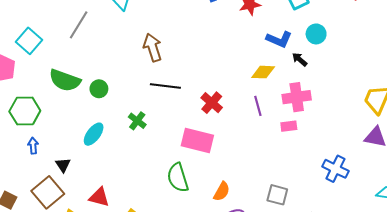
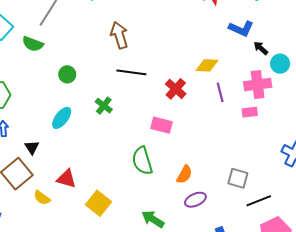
cyan circle: (316, 34) -> (280, 64), moved
yellow diamond: (263, 72) -> (207, 65), moved
green semicircle: (65, 80) -> (33, 44), moved, size x0.7
pink rectangle: (197, 140) -> (162, 125), size x0.7

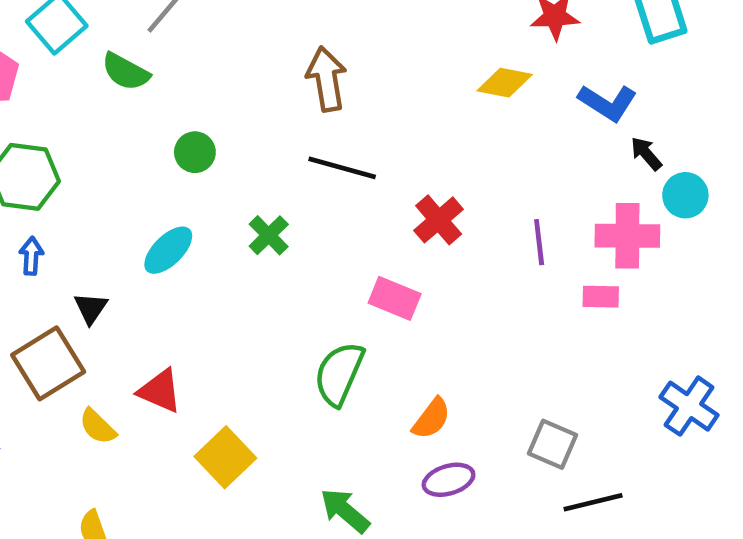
yellow diamond: (207, 65) -> (505, 83), moved
green semicircle: (142, 161) -> (339, 374), turned 32

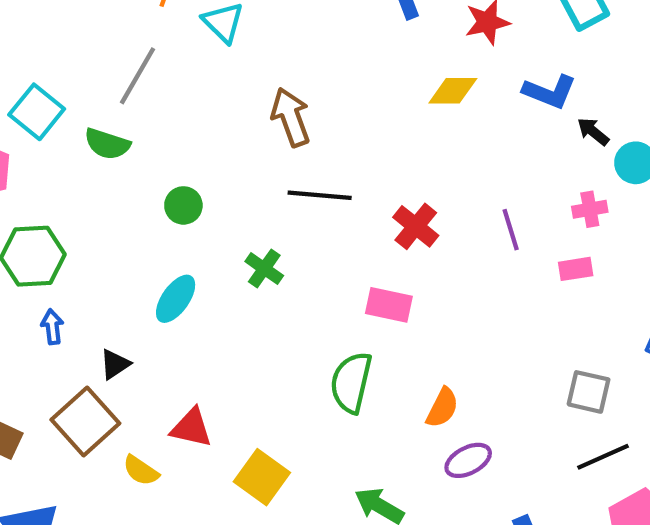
pink cross: (627, 236) -> (590, 209), size x0.6
black triangle: (91, 308) -> (115, 364), turned 32
gray square: (553, 444) -> (589, 392), moved

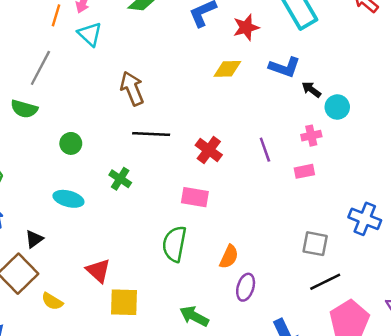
cyan ellipse: (176, 299) -> (68, 199), turned 72
red triangle: (191, 428) -> (98, 271), moved, turned 32
purple ellipse: (468, 460) -> (246, 287), turned -44
yellow square: (262, 477) -> (124, 302), turned -32

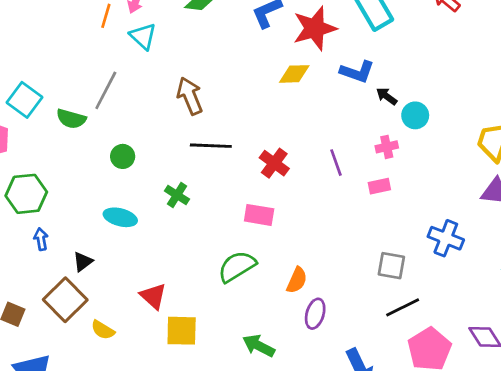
red star: (246, 27) -> (315, 28), size x1.5
gray line: (40, 68) -> (106, 90), moved
green semicircle: (174, 244) -> (237, 266), turned 48

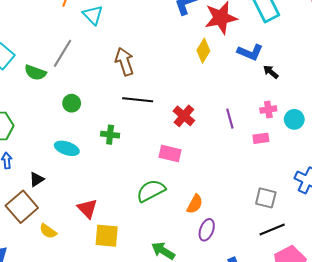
yellow diamond: (294, 74) -> (203, 51), turned -60
cyan circle: (415, 115) -> (294, 119), moved
green cross: (177, 195) -> (110, 135), turned -30

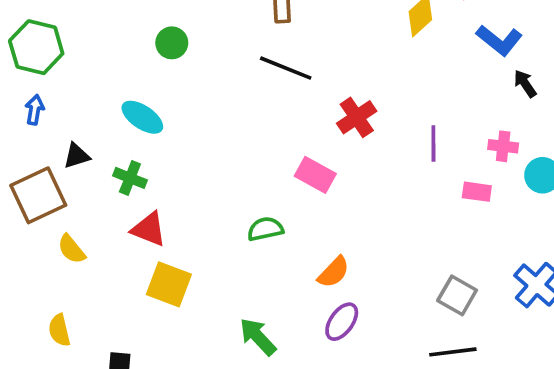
green cross: (110, 135) -> (130, 178), moved
green semicircle: (151, 191) -> (265, 229), size x0.7
red triangle: (87, 209) -> (149, 229), turned -40

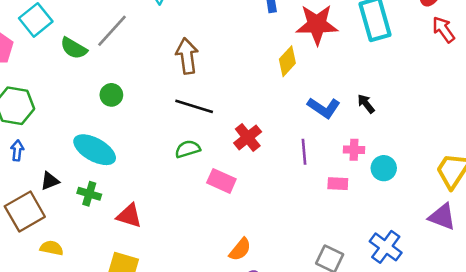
blue L-shape: (499, 40) -> (324, 108), moved
cyan ellipse: (142, 117) -> (95, 150), size x1.4
red triangle: (149, 229) -> (129, 216), moved
green semicircle: (265, 229) -> (188, 149), moved
yellow semicircle: (71, 249) -> (52, 248), turned 145

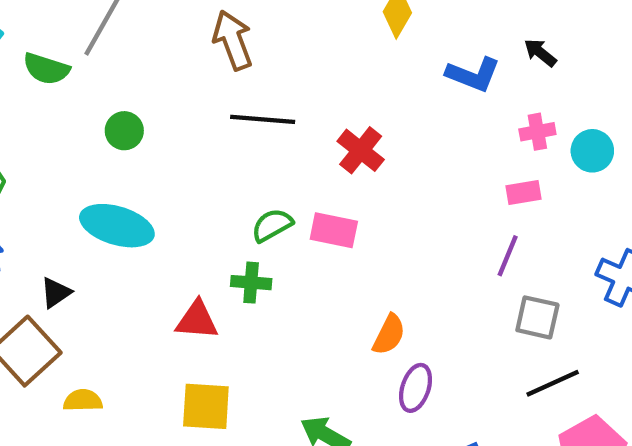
green semicircle: (188, 149) -> (272, 225), moved
purple line: (304, 152) -> (508, 256), moved, turned 40
green cross: (89, 194) -> (251, 283), moved

